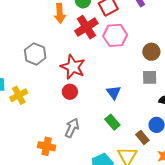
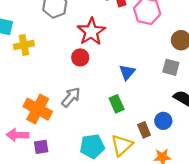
orange cross: (47, 146) -> (38, 109), size x1.4

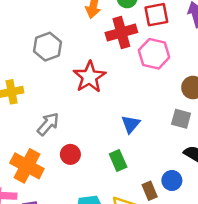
red circle: (80, 57) -> (70, 154), moved
gray arrow: (71, 97) -> (48, 124), moved

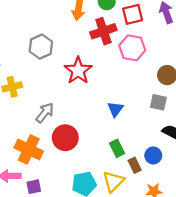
red circle: (70, 154) -> (65, 138), size x1.5
green rectangle: (118, 160) -> (117, 148), moved

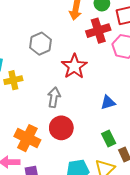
blue triangle: (115, 109) -> (108, 102), turned 35
gray arrow: (45, 113) -> (54, 97), moved, turned -30

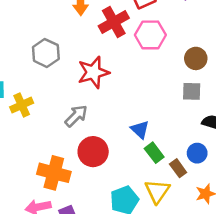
red star: (74, 66) -> (93, 72), turned 30
gray arrow: (54, 97) -> (76, 116), turned 48
blue triangle: (108, 102) -> (140, 130), moved, turned -49

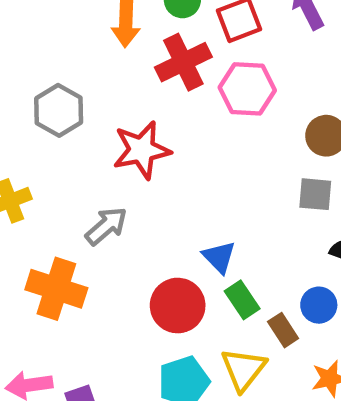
red circle: (93, 152) -> (178, 306), moved
orange cross: (54, 173) -> (56, 289), moved

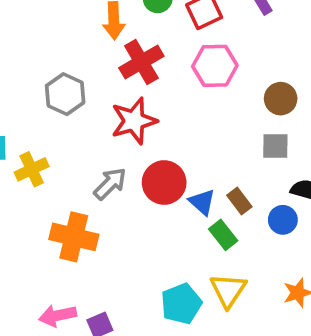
red cross: (183, 62) -> (141, 62), moved
blue circle: (319, 305) -> (283, 220), moved
red circle: (178, 306) -> (164, 182), moved
brown rectangle: (283, 330) -> (239, 201), moved

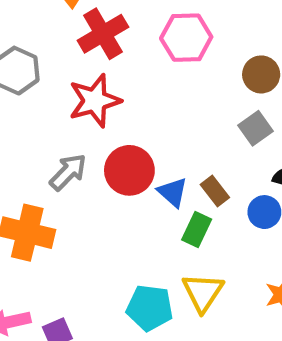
gray square: (275, 146) -> (255, 128), turned -36
green rectangle: (223, 235) -> (197, 229), turned 64
cyan pentagon: (181, 304) -> (150, 308), turned 30

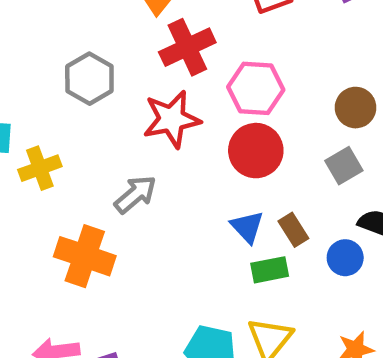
pink hexagon: (186, 38) -> (256, 88), moved
red circle: (129, 170) -> (256, 151), moved
green rectangle: (197, 229) -> (270, 270), turned 48

